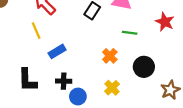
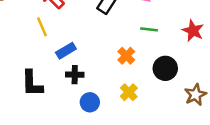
red star: (165, 22) -> (193, 31), moved
black cross: (64, 81) -> (75, 75), moved

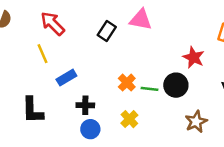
green line: (149, 29) -> (149, 89), moved
black circle: (165, 68) -> (176, 85), moved
black cross: (75, 75) -> (85, 105), moved

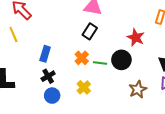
black rectangle: (107, 31) -> (90, 31), moved
blue rectangle: (66, 78) -> (45, 54), moved, turned -42
black cross: (85, 105) -> (48, 76), turned -32

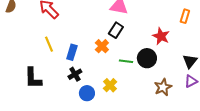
yellow line: (13, 34) -> (49, 44), moved
orange cross: (82, 58) -> (102, 46), moved
blue circle: (52, 96) -> (87, 93), moved

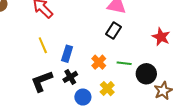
orange cross: (102, 46) -> (99, 62), moved
black circle: (147, 58) -> (146, 74), moved
black L-shape: (33, 78) -> (42, 81), moved, turned 70

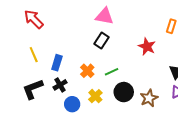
green line: (124, 63) -> (112, 72), turned -32
black circle: (146, 74) -> (124, 92), moved

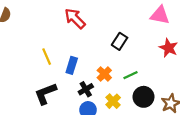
pink triangle: (104, 16) -> (160, 15), moved
red arrow: (34, 19) -> (75, 18), moved
black cross: (60, 85) -> (86, 89), moved

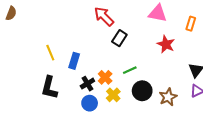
red arrow: (75, 18) -> (104, 16), moved
orange cross: (104, 74) -> (105, 77), moved
black L-shape: (46, 94) -> (49, 88), turned -55

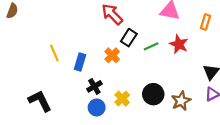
green line: (130, 70) -> (151, 46), moved
orange cross: (105, 77) -> (112, 55), moved
black L-shape: (49, 88) -> (40, 101), moved, turned 140

